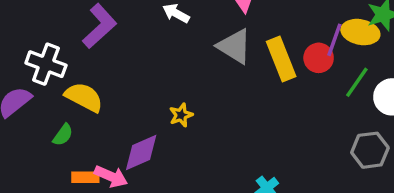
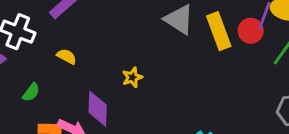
yellow semicircle: (84, 97) -> (67, 56), moved, size x0.6
purple diamond: (141, 153) -> (98, 109), turned -66

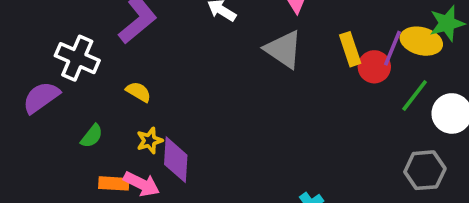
yellow rectangle: (219, 31) -> (350, 49), moved, size x0.7
yellow star: (132, 77) -> (150, 141), moved

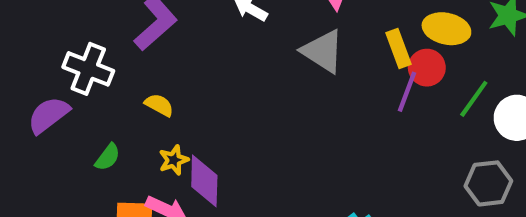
yellow ellipse: (421, 41) -> (446, 29), moved
purple line: (393, 48) -> (407, 92), moved

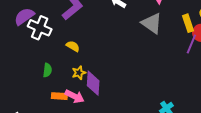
purple semicircle: (48, 115) -> (24, 16), moved
green semicircle: (108, 157) -> (47, 70), turned -32

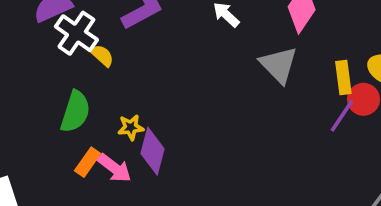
yellow semicircle: (73, 46) -> (102, 55), moved
green semicircle: (47, 70) -> (75, 112), size x1.6
orange rectangle: (59, 96) -> (88, 162), turned -70

